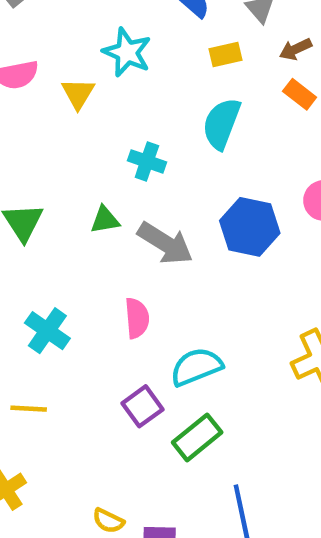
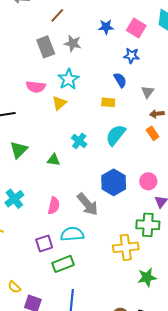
cyan star: (127, 52) -> (69, 79), moved
yellow rectangle: (225, 54) -> (108, 102), moved
gray arrow: (165, 243) -> (88, 204), moved

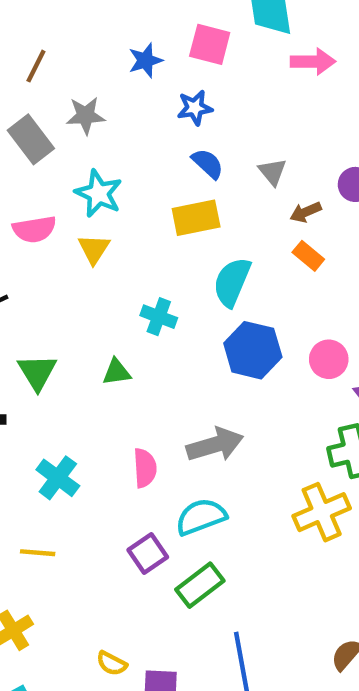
blue star: (131, 56) -> (195, 108), moved
yellow rectangle: (108, 102) -> (196, 218), size x1.5
blue hexagon: (114, 182) -> (253, 350), moved
gray arrow: (88, 204) -> (215, 445), turned -50

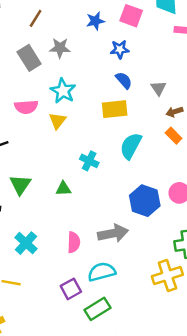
blue hexagon: (253, 350) -> (145, 201), moved

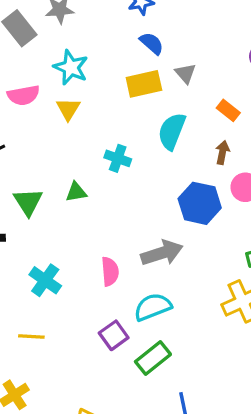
gray triangle: (159, 88) -> (185, 73), moved
brown arrow: (174, 112) -> (222, 152), moved, turned 126
green triangle: (63, 189) -> (76, 192), moved

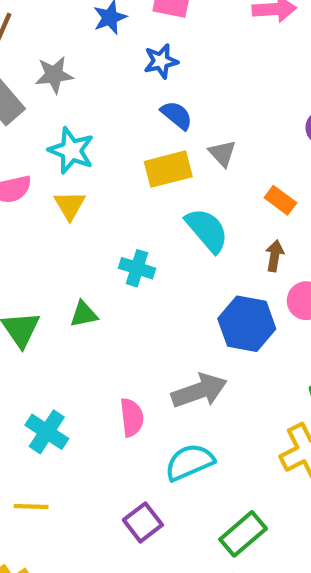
cyan semicircle: (172, 131) -> (207, 230), turned 120
purple square: (114, 335) -> (143, 522), moved
green rectangle: (153, 358) -> (243, 534), moved

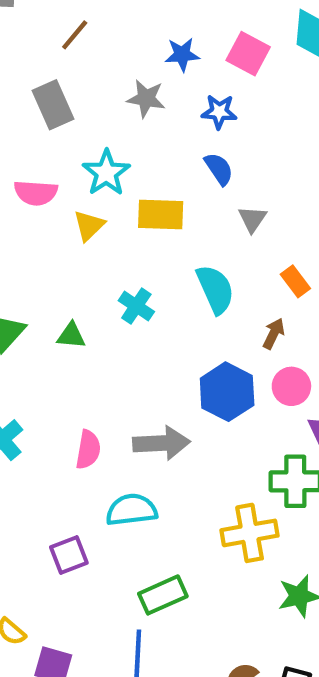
gray star: (54, 75) -> (146, 98), moved
yellow rectangle: (168, 169) -> (161, 214), moved

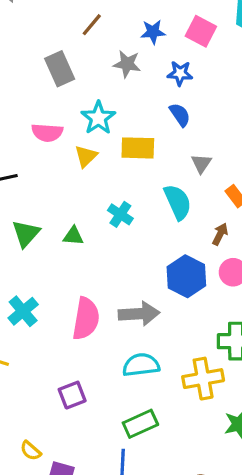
brown line: (75, 35) -> (92, 25), moved
gray triangle: (252, 219) -> (201, 163), moved
pink semicircle: (88, 450) -> (86, 319), size x1.5
cyan semicircle: (131, 510) -> (141, 365), moved

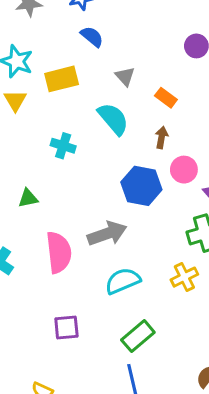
green triangle: (73, 236) -> (28, 198), moved
yellow cross: (203, 379) -> (184, 277), size x0.7
purple square: (72, 395) -> (66, 328), turned 32

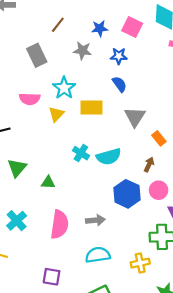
gray triangle: (125, 76) -> (135, 117), size x1.5
cyan semicircle: (113, 119) -> (109, 157), moved, turned 100
gray arrow: (107, 234) -> (95, 220), size x0.7

